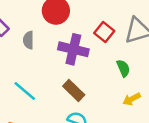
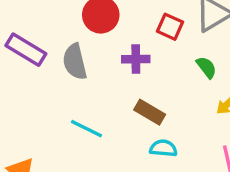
gray semicircle: (28, 40) -> (75, 62), size x1.5
purple cross: (73, 49) -> (136, 59), size x0.7

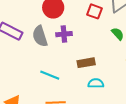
purple cross: (136, 59) -> (64, 34), moved
brown rectangle: (150, 112) -> (86, 63), turned -36

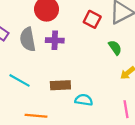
brown rectangle: (86, 63) -> (60, 85), moved
cyan line: (50, 75) -> (20, 80), moved

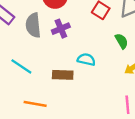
purple cross: (55, 40) -> (61, 29), turned -30
cyan semicircle: (84, 100) -> (86, 59), moved

